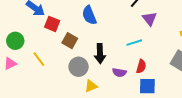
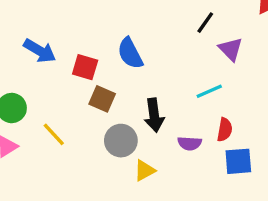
red square: (52, 24) -> (85, 67), moved

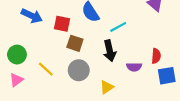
cyan line: (209, 91) -> (118, 27), moved
gray circle: (121, 141) -> (79, 70), moved

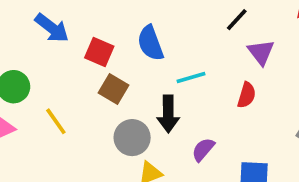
red semicircle: (156, 56) -> (247, 95), moved
purple semicircle: (134, 67) -> (203, 150), turned 120
gray circle: (79, 70) -> (132, 138), moved

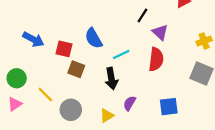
red semicircle: (247, 95) -> (156, 59), size x1.5
gray circle: (132, 138) -> (71, 110), moved
purple semicircle: (203, 150) -> (130, 103), moved

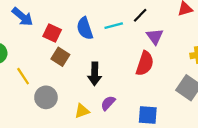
cyan line: (121, 55) -> (114, 26), moved

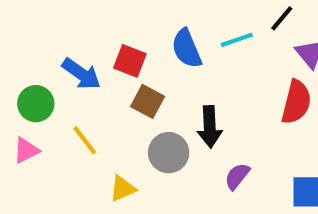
blue arrow: (22, 17) -> (81, 74), moved
gray circle: (46, 97) -> (169, 153), moved
yellow triangle: (82, 111) -> (123, 189), moved

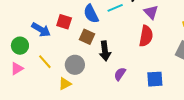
brown square: (148, 101) -> (87, 37), moved
gray circle: (169, 153) -> (75, 65), moved

